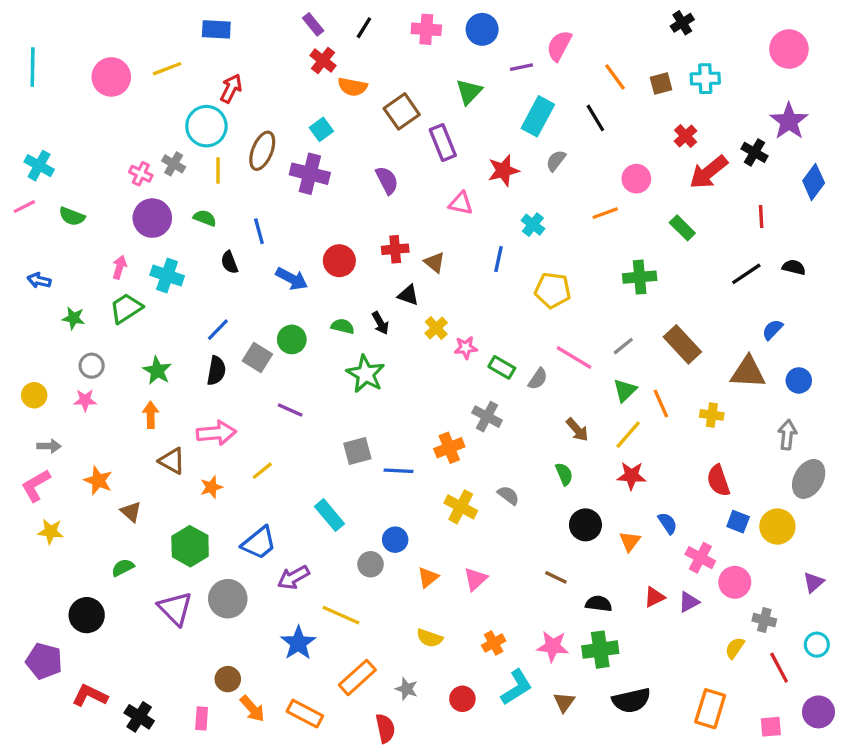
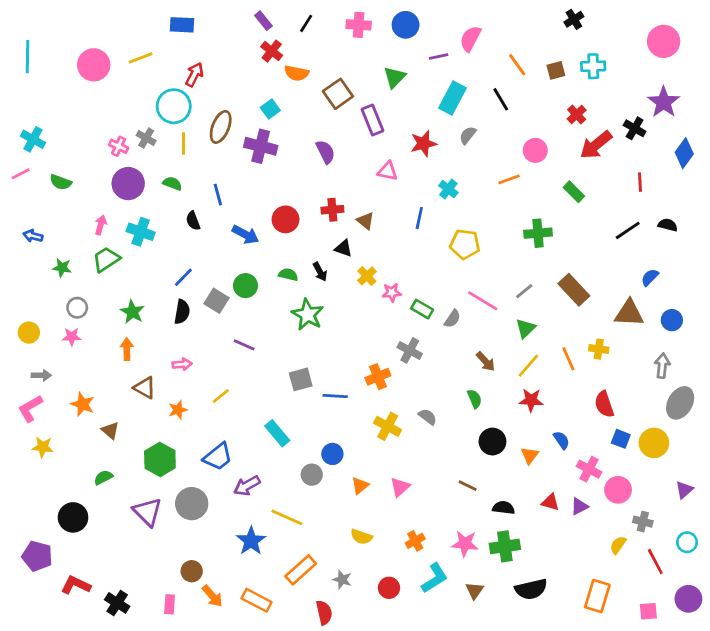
orange line: (661, 403) -> (568, 359), moved
pink arrow: (216, 433) -> (182, 364), size x0.6
red triangle: (654, 597) -> (550, 502), turned 42

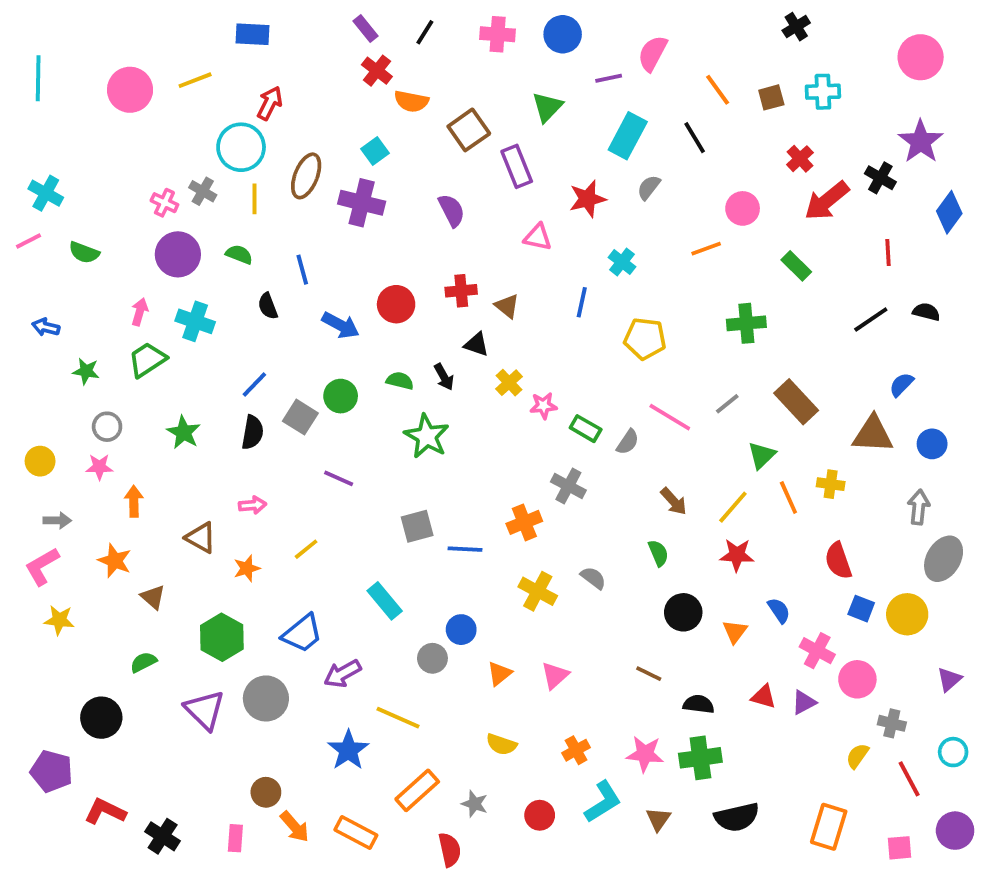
green triangle: (526, 328) -> (762, 455), moved
orange arrow: (127, 349) -> (134, 501), moved

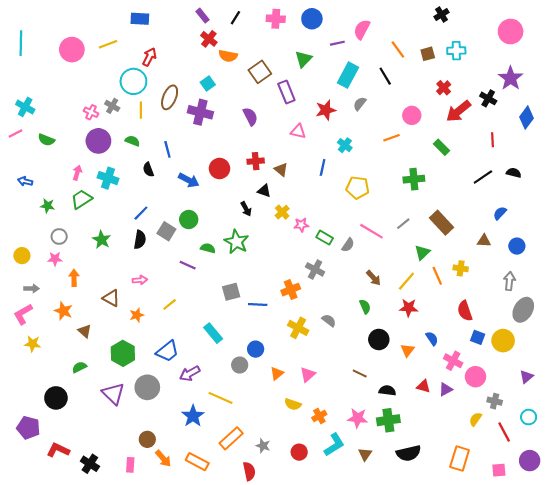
green semicircle: (400, 381) -> (208, 248), moved
brown triangle: (873, 434) -> (484, 241), size x0.6
yellow semicircle: (501, 744) -> (293, 404), moved

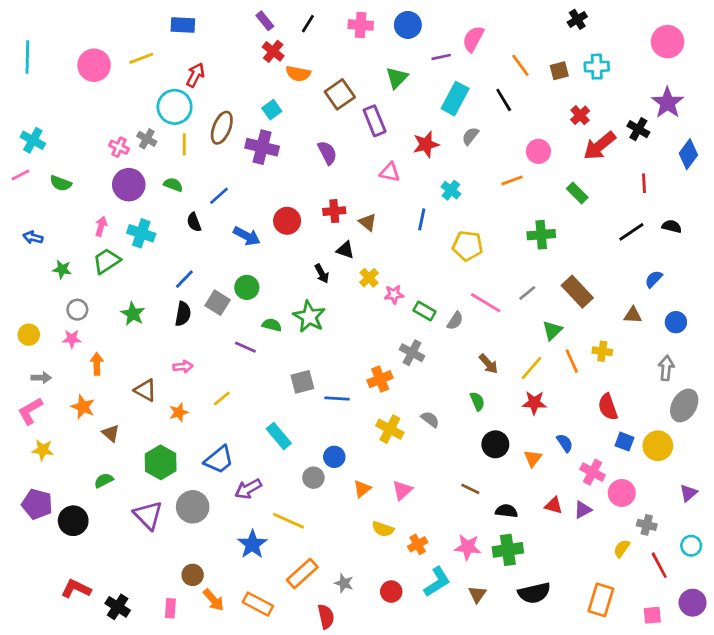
blue line: (167, 149) -> (219, 196), turned 63
purple pentagon: (28, 428) -> (37, 504), moved

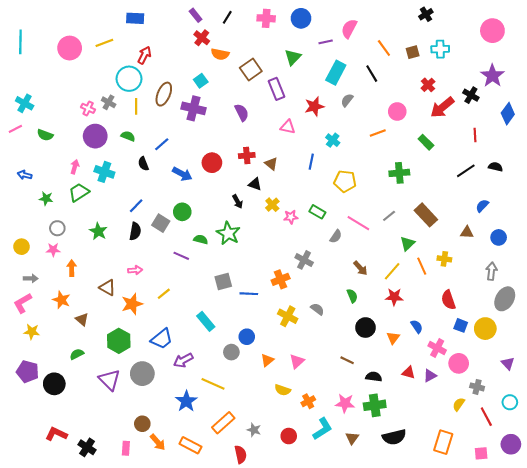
green rectangle: (425, 311) -> (317, 212), moved
orange star: (179, 412) -> (132, 304), size x1.5
purple triangle: (688, 493) -> (508, 363), turned -32

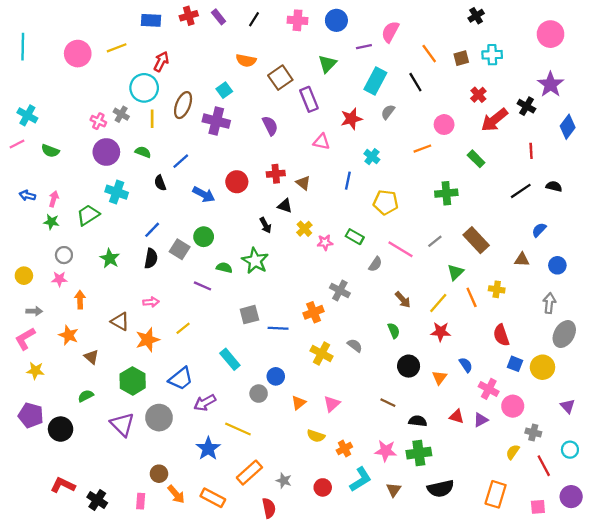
red cross: (202, 38) -> (189, 16), moved, turned 35
pink arrow: (75, 167) -> (54, 199), moved

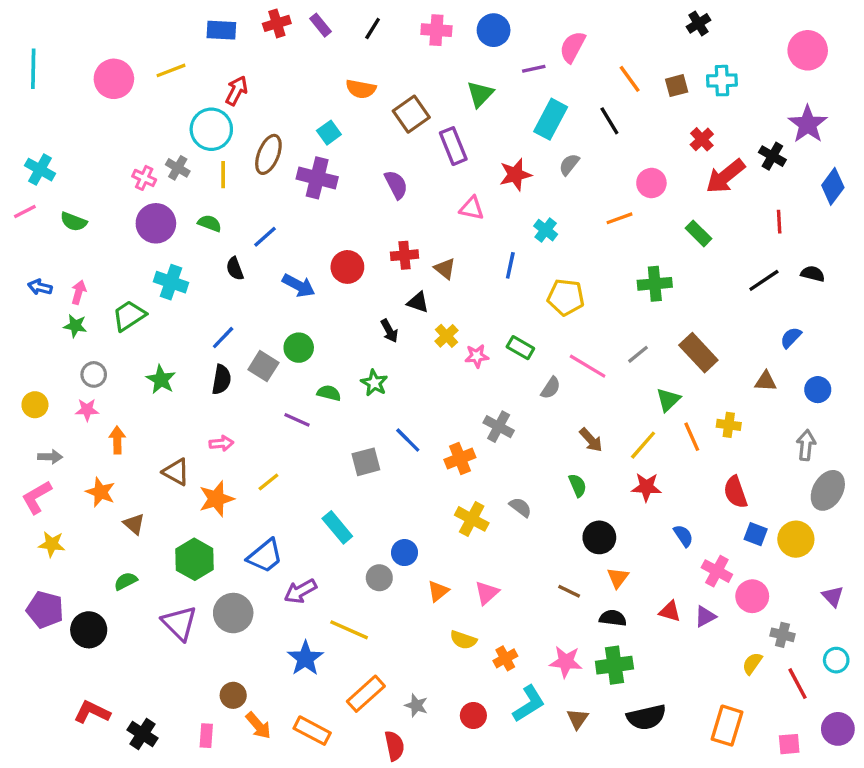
green star: (255, 261) -> (374, 383), size x0.7
blue line: (278, 328) -> (408, 440), moved, turned 42
orange triangle: (439, 378) -> (618, 578), moved

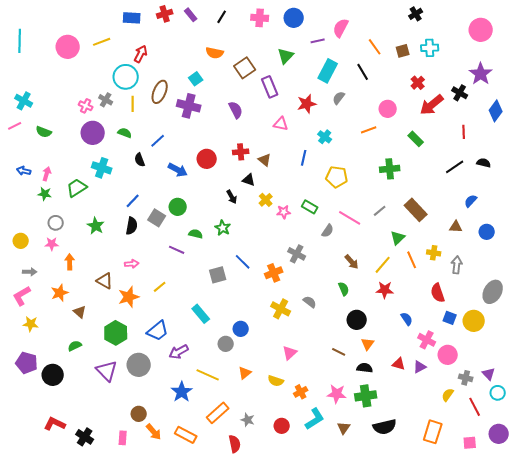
gray arrow: (806, 445) -> (457, 265), moved
orange star: (100, 492) -> (60, 293), turned 30
orange triangle: (438, 591) -> (245, 373), moved
purple triangle: (833, 596) -> (489, 374), moved

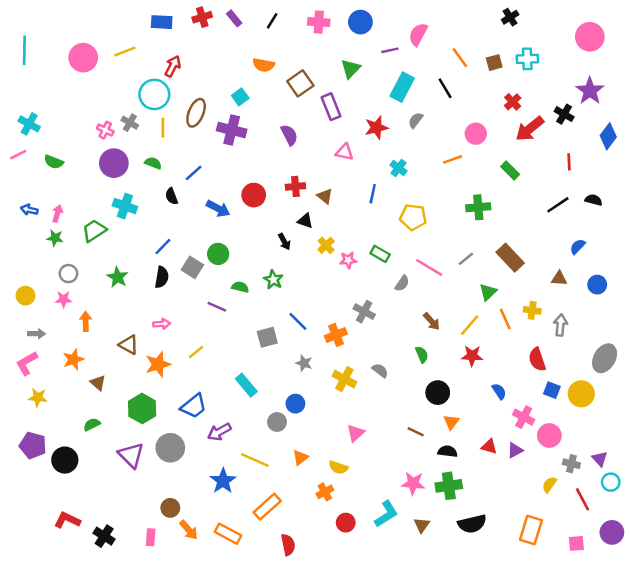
orange cross: (301, 392) -> (325, 492), moved
gray star: (248, 420) -> (304, 363), moved

